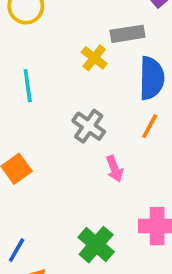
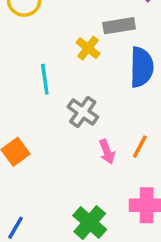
cyan line: (28, 86) -> (45, 79), moved
orange line: (150, 126) -> (140, 147), moved

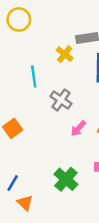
pink arrow: (107, 152) -> (78, 128), turned 63

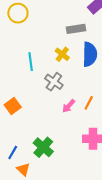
yellow cross: (65, 54) -> (62, 54), moved
green cross: (66, 179) -> (43, 147), moved

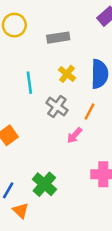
gray rectangle: (76, 29) -> (58, 38), moved
orange line: (89, 103) -> (90, 112), moved

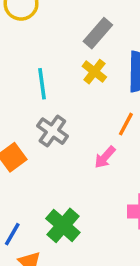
gray rectangle: (58, 38) -> (98, 33), moved, turned -40
gray cross: (57, 107) -> (52, 131), moved

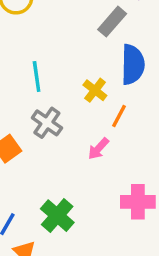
gray rectangle: (98, 33) -> (112, 22), moved
yellow cross: (94, 72) -> (95, 90), moved

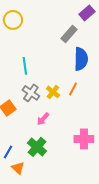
yellow cross: (95, 90) -> (53, 92), moved
pink arrow: (98, 149) -> (43, 119), moved

